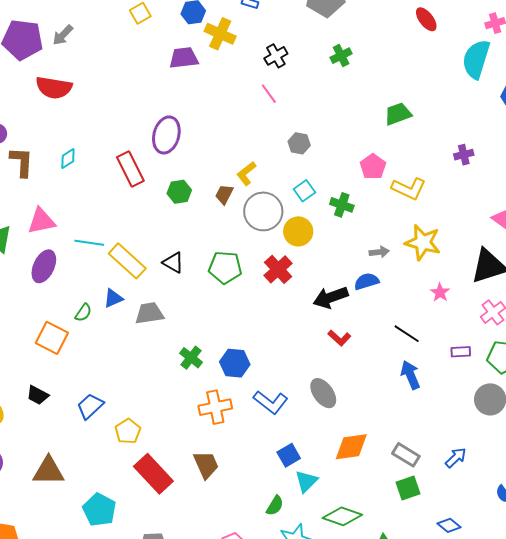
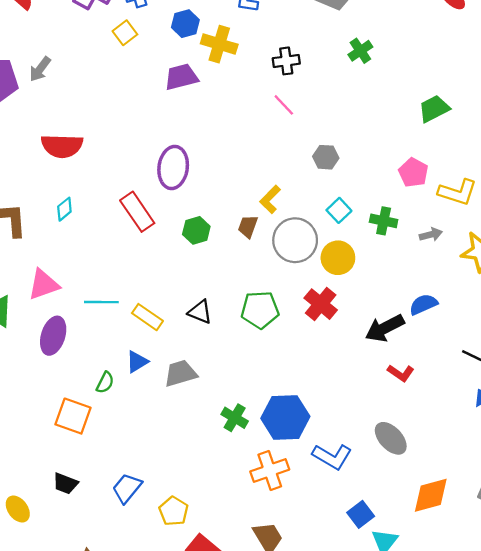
black cross: (276, 56) -> (286, 61), turned 30
red semicircle: (54, 88) -> (62, 146), moved
gray arrow: (379, 252) -> (431, 235), moved
yellow rectangle: (127, 261) -> (147, 317), size x0.7
blue hexagon: (235, 363) -> (285, 417), size x1.4

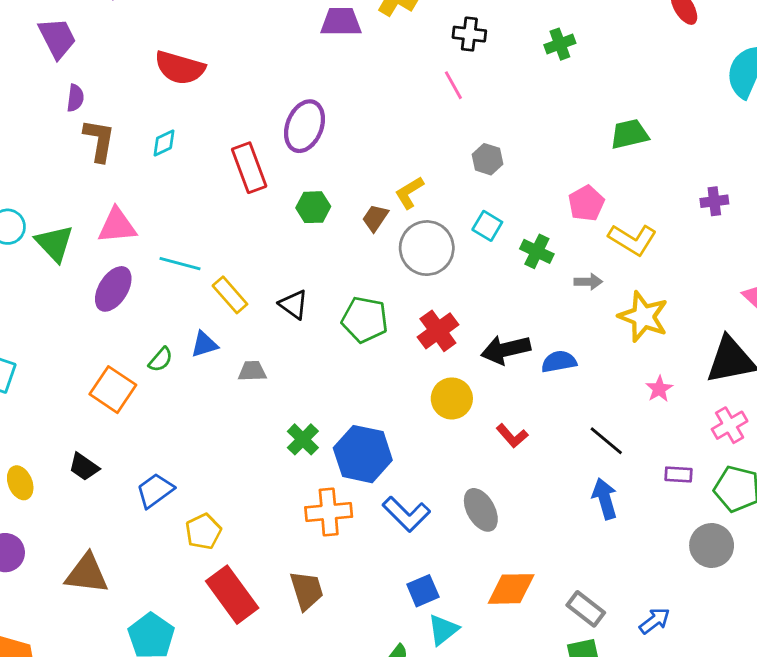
cyan square: (339, 210) -> (487, 226), turned -30
yellow circle: (338, 258) -> (452, 398), moved
black arrow: (385, 328) -> (506, 350), moved
gray trapezoid: (181, 373) -> (252, 371), size x0.7

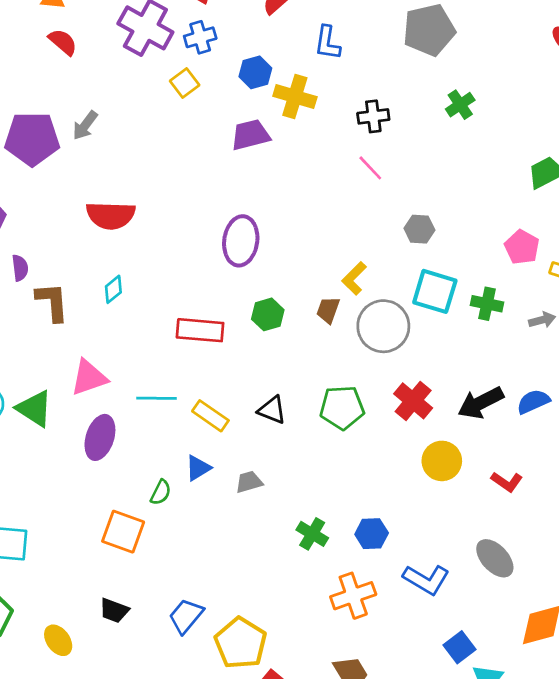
red rectangle: (249, 168) -> (200, 330), moved, turned -51
cyan square: (487, 226) -> (435, 291), size x1.6
blue hexagon: (363, 454) -> (372, 534), size x0.6
yellow pentagon: (203, 531) -> (241, 643), size x1.5

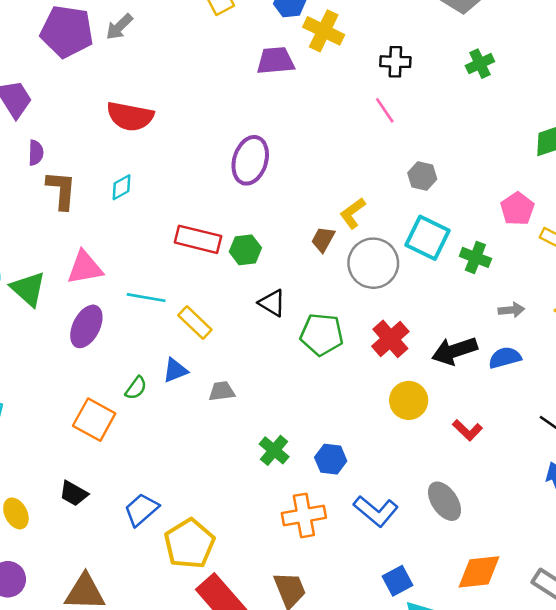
green hexagon: (268, 314) -> (245, 250), moved
gray arrow: (542, 320) -> (511, 310), moved
black triangle: (272, 410) -> (272, 303), moved

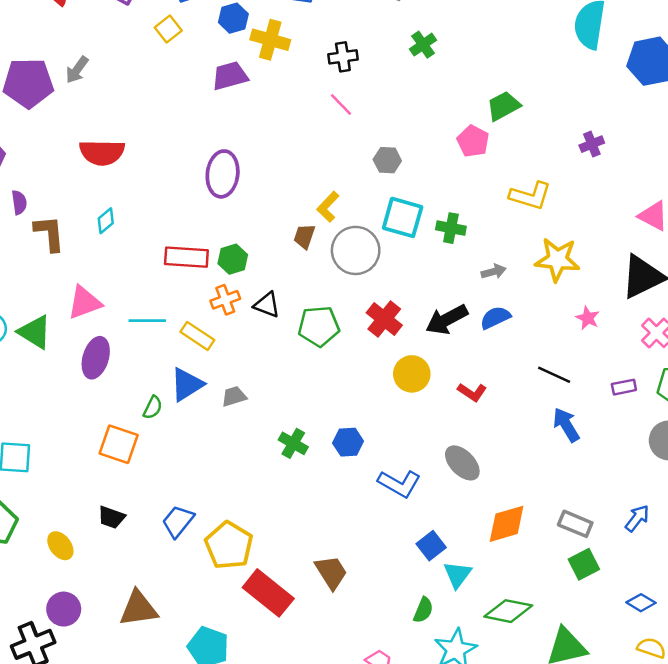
pink pentagon: (517, 209) -> (473, 141), moved
blue triangle: (175, 370) -> (187, 384), size x1.4
orange cross: (304, 515) -> (225, 300), moved, size x0.7

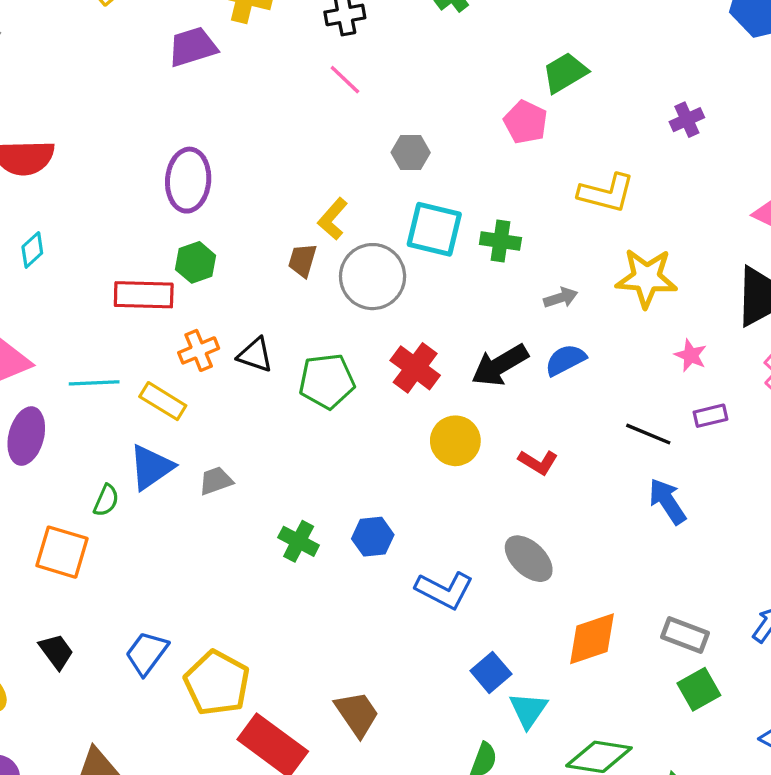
green hexagon: (233, 259) -> (196, 262), moved
purple rectangle: (624, 387) -> (710, 416), moved
black trapezoid: (111, 517) -> (56, 651), turned -144

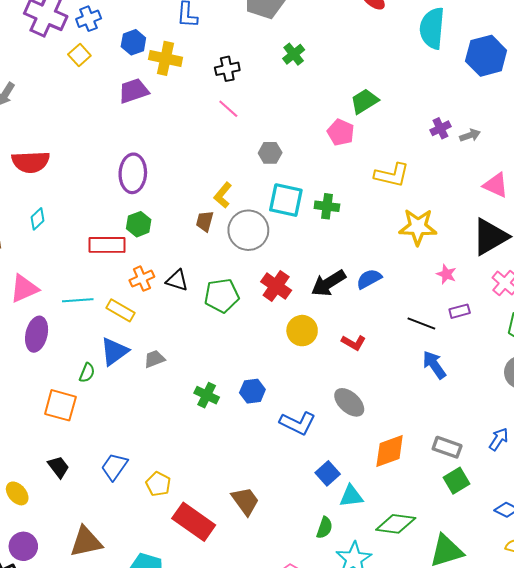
gray arrow: (561, 298) -> (470, 135), moved
yellow pentagon: (217, 683) -> (158, 484), size x0.6
cyan triangle: (528, 710) -> (351, 496), turned 50

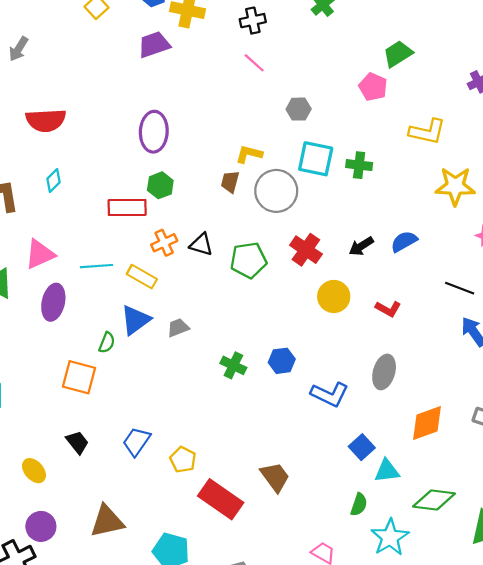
yellow L-shape: (223, 195) -> (249, 154), turned 65
black arrow: (328, 283) -> (361, 246), size x0.7
gray ellipse: (349, 402) -> (384, 372), turned 64

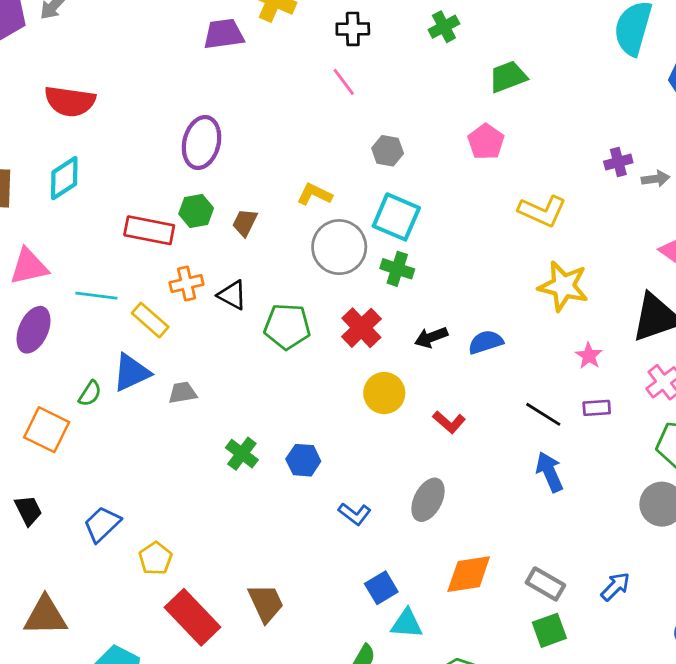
green trapezoid: (398, 54) -> (508, 77), moved
green cross: (359, 165) -> (397, 269), moved
cyan diamond: (53, 180) -> (64, 178), size x1.5
brown trapezoid: (230, 182) -> (245, 223), moved
blue L-shape: (330, 394) -> (355, 514), size x0.7

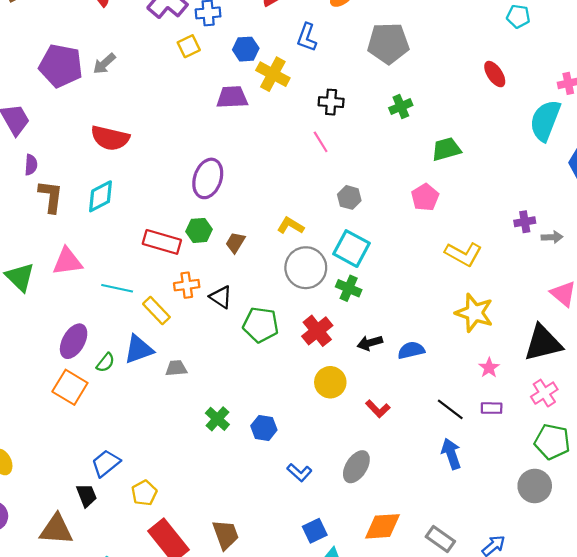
purple ellipse: (33, 330) -> (74, 341), moved
black trapezoid: (28, 510) -> (87, 495), moved

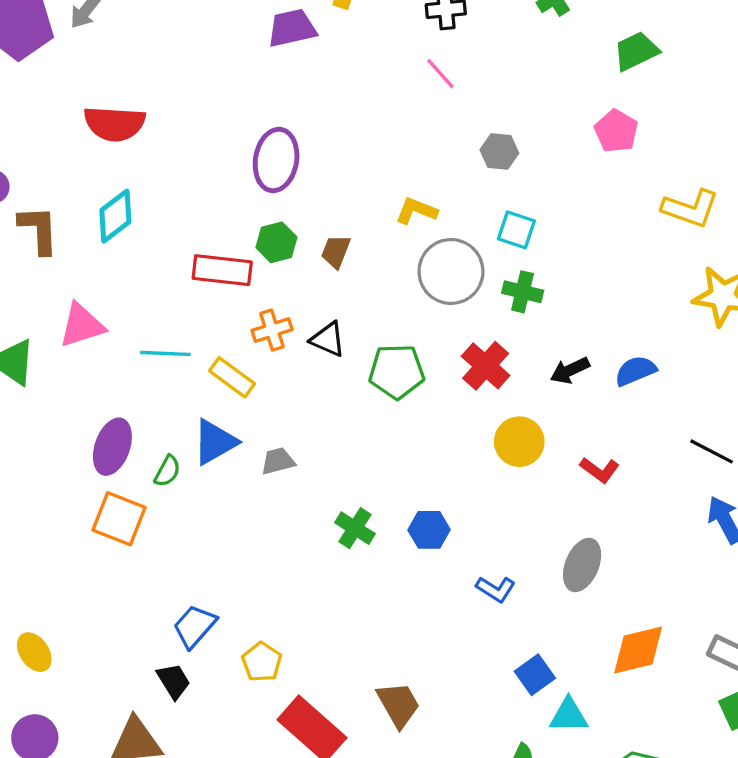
cyan square: (351, 249) -> (516, 230), size x0.7

